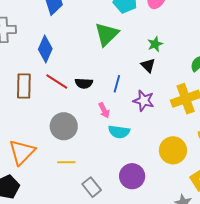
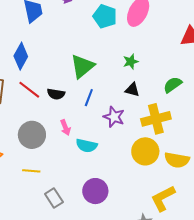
green triangle: (107, 34) -> (82, 66), moved
black triangle: (148, 65) -> (132, 90), moved, turned -35
pink arrow: (104, 110) -> (65, 127), moved
yellow circle: (173, 150) -> (145, 151), moved

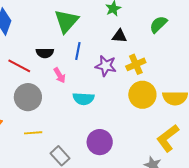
red line: (29, 90) -> (19, 66), moved
yellow cross: (156, 119) -> (136, 64), moved, size x0.7
pink arrow: (65, 127) -> (60, 75), moved

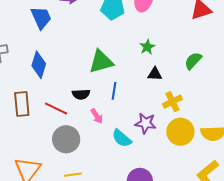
green triangle: (66, 21) -> (101, 62), turned 36
purple star: (106, 66) -> (146, 123), moved
cyan semicircle: (83, 99) -> (122, 138), turned 40

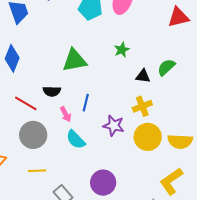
black triangle: (155, 74) -> (143, 76), moved
blue line: (114, 91) -> (86, 103), moved
cyan semicircle: (122, 138) -> (76, 140), moved

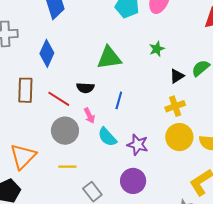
black triangle: (143, 76) -> (177, 76), turned -42
pink arrow: (66, 114) -> (89, 116), moved
purple star: (114, 126) -> (138, 145), moved

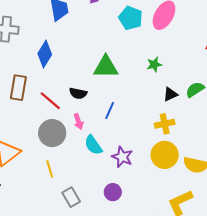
yellow line: (67, 167) -> (50, 169), turned 66
purple circle: (133, 181) -> (113, 192), size x0.7

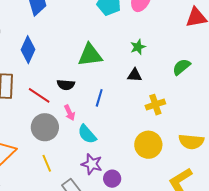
black triangle: (170, 94) -> (135, 75), moved, turned 35
yellow circle: (165, 155) -> (148, 145), moved
purple star: (122, 157) -> (92, 164), moved

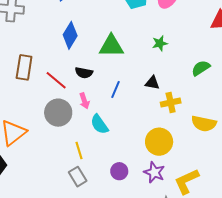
blue diamond: (28, 50) -> (70, 35), moved
black triangle: (135, 75) -> (152, 83), moved
yellow semicircle: (191, 142) -> (204, 124), moved
yellow line: (47, 163) -> (79, 151), moved
purple star: (92, 164) -> (154, 172), moved

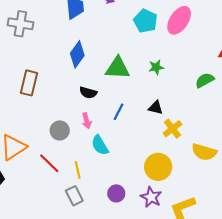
green star: (160, 43) -> (156, 67), moved
green semicircle: (201, 68) -> (205, 80), moved
red line: (56, 80) -> (49, 163), moved
yellow cross: (171, 103) -> (172, 129), turned -30
gray circle: (58, 113) -> (60, 130), size x0.7

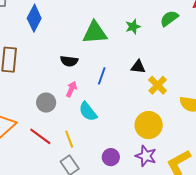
blue diamond: (77, 54) -> (34, 18), moved
green semicircle: (205, 80) -> (169, 18), moved
pink arrow: (87, 121) -> (71, 89), turned -133

